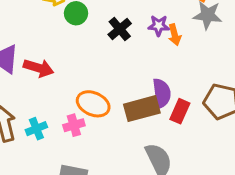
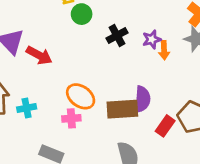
purple star: (159, 26) -> (152, 39), turned -30
red rectangle: (180, 111) -> (165, 126), moved
pink cross: (74, 125) -> (71, 118), moved

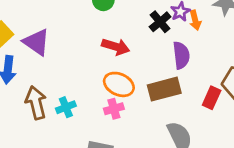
black cross: (117, 36) -> (160, 22), moved
red arrow: (39, 55) -> (116, 47), moved
purple semicircle: (142, 99) -> (181, 55), moved

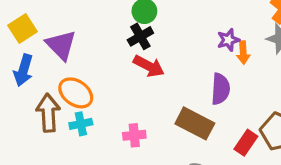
black cross: (160, 22) -> (140, 36), moved
orange ellipse: (119, 84) -> (76, 93), moved
brown rectangle: (164, 89) -> (195, 123), turned 32

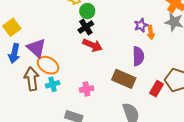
purple triangle: (61, 45) -> (36, 48), moved

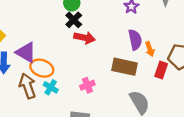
orange arrow: (151, 32) -> (150, 49), moved
cyan cross: (53, 84) -> (51, 87), turned -32

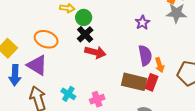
orange ellipse: (42, 68) -> (46, 39), moved
red rectangle: (161, 70) -> (151, 82), moved
cyan cross: (51, 87) -> (68, 94), moved

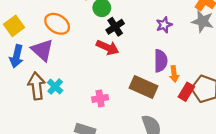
black cross: (85, 34) -> (115, 27), moved
red rectangle: (151, 82) -> (186, 92), moved
cyan cross: (68, 94) -> (55, 87), moved

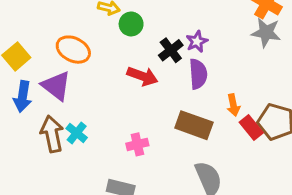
purple star: (164, 25) -> (197, 41), moved
black cross: (115, 27) -> (171, 50), moved
purple semicircle: (161, 61) -> (198, 74), moved
red rectangle: (186, 92) -> (251, 127), turned -66

